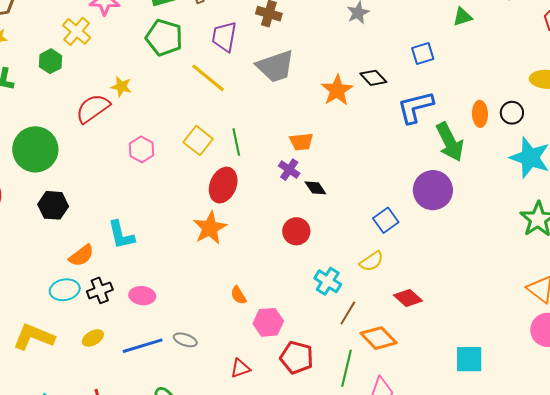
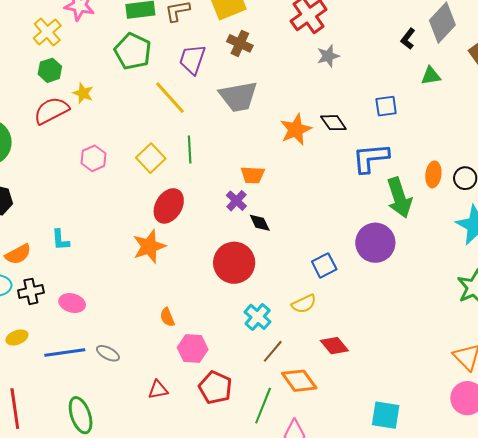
green hexagon: (51, 61) -> (50, 70), moved
green line: (236, 142) -> (190, 150), moved
red circle: (296, 231) -> (234, 263), size x1.5
cyan L-shape: (121, 235) -> (60, 240), size x0.7

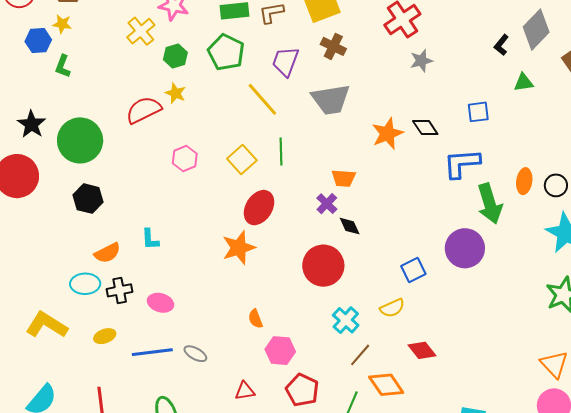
green hexagon: (50, 70) -> (175, 56), moved

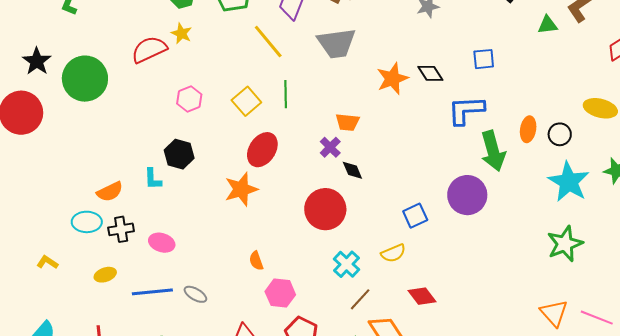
green triangle: (524, 82) -> (548, 25), moved
black hexagon: (88, 199) -> (179, 154), moved
yellow L-shape: (47, 325) -> (47, 262), size x0.5

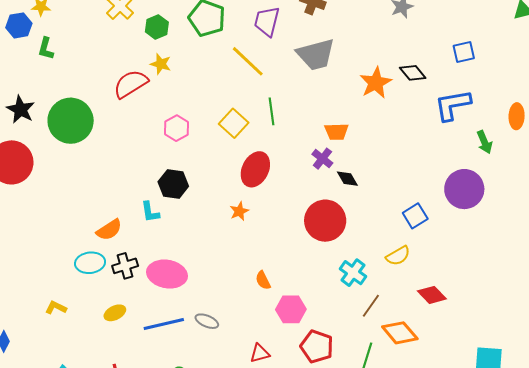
green arrow: (493, 151) -> (484, 142), size x0.6
orange star: (241, 189) -> (239, 211), size x0.6
pink ellipse: (162, 243) -> (167, 274), size x1.5

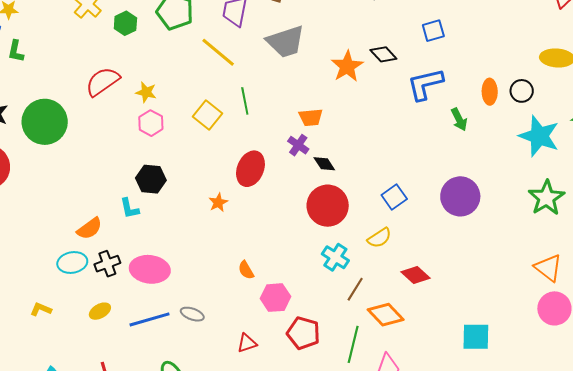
yellow star: (161, 64) -> (146, 92), moved
red ellipse: (255, 169) -> (250, 169), moved
purple circle: (464, 189) -> (460, 196), moved
red circle: (325, 221) -> (328, 206), moved

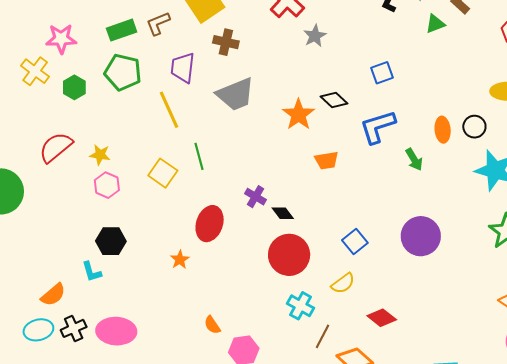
yellow line: (218, 52) -> (169, 110), turned 30
orange trapezoid: (311, 117) -> (327, 160), moved

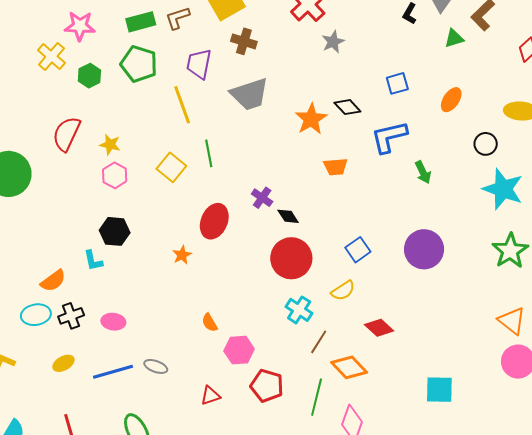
orange ellipse: (443, 130) -> (451, 100), moved, turned 35
red semicircle: (56, 147) -> (66, 134), turned -30
pink ellipse: (116, 331) -> (113, 322), size x0.6

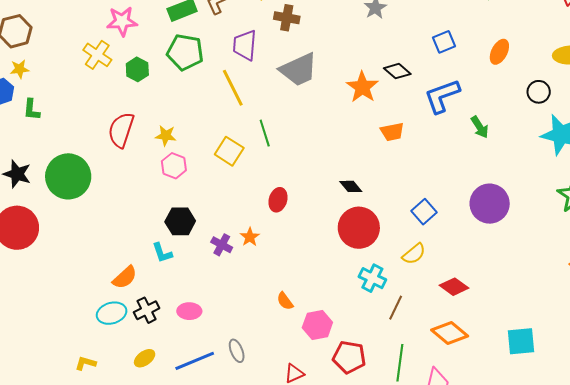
purple cross: (262, 198) -> (222, 245), moved
red ellipse: (214, 221) -> (278, 200), size x0.7
gray ellipse: (156, 366) -> (237, 351), turned 55
orange diamond: (349, 367) -> (450, 333), moved

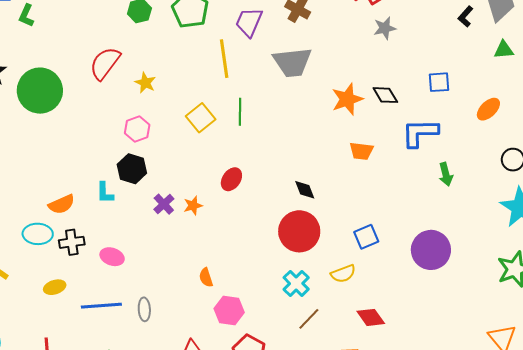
pink hexagon: (174, 166) -> (137, 129), moved

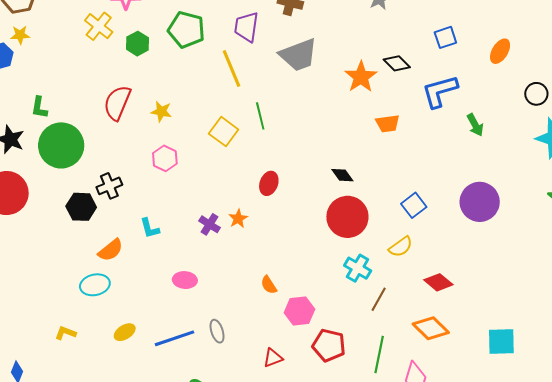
green L-shape: (26, 16) -> (39, 107), moved
black hexagon: (132, 169) -> (81, 207), moved
black cross: (72, 242) -> (109, 186), moved
pink ellipse: (112, 257) -> (185, 280), moved

